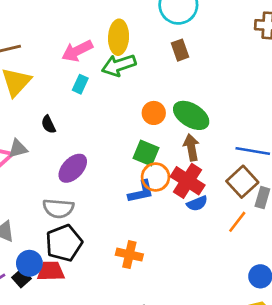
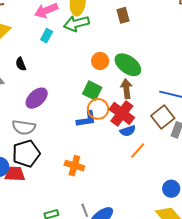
orange line: (237, 222) -> (138, 151), moved

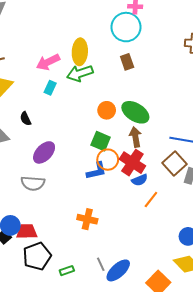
black pentagon: (26, 154) -> (37, 256), moved

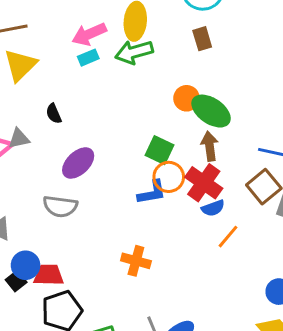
cyan rectangle: (50, 88) -> (88, 58), moved, turned 40
orange circle: (107, 110) -> (187, 98), moved

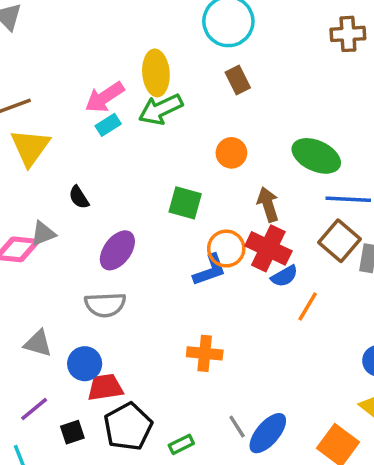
green ellipse: (211, 111) -> (316, 156), moved
green square: (159, 150) -> (185, 203), moved
blue circle: (26, 265) -> (85, 364), moved
black square: (16, 281) -> (72, 432), moved, turned 30

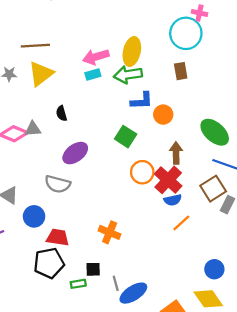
blue L-shape: (210, 270) -> (142, 101), moved
red trapezoid: (105, 387) -> (58, 237), moved
black square: (72, 432) -> (93, 269), moved

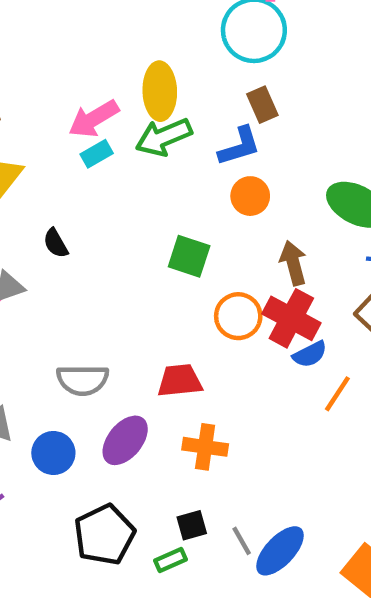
blue L-shape: (142, 101) -> (239, 146), moved
purple ellipse: (75, 153) -> (125, 440), moved
red trapezoid: (58, 237) -> (180, 381), moved

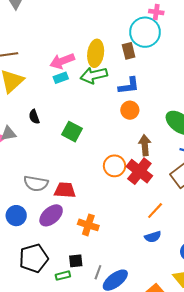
brown rectangle: (262, 105) -> (129, 51), moved
green square: (189, 256) -> (72, 132), moved
blue semicircle: (310, 354) -> (153, 237), moved
red trapezoid: (180, 381) -> (65, 190), moved
gray line: (242, 541) -> (98, 272), turned 40

